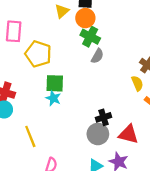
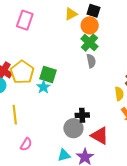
yellow pentagon: (38, 54) -> (22, 72), moved
gray semicircle: (97, 56) -> (91, 61), turned -56

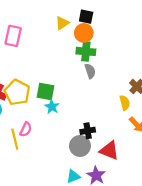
green cross: (89, 43) -> (86, 51), turned -30
cyan star: (43, 87) -> (52, 107), moved
pink semicircle: (26, 144) -> (26, 129), moved

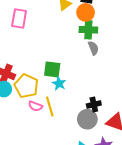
yellow pentagon: (17, 92) -> (26, 86), moved
pink semicircle: (26, 129) -> (35, 106), turned 88
yellow line: (15, 139) -> (50, 107), moved

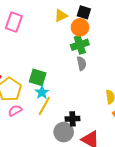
green cross: (88, 30) -> (80, 45), turned -30
pink semicircle: (35, 106) -> (15, 111), turned 120
yellow line: (50, 107) -> (44, 106), moved, turned 36

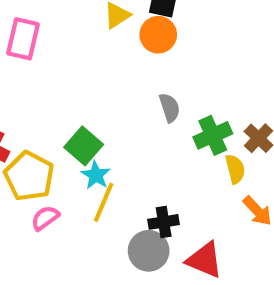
green cross: (80, 45) -> (213, 135), moved
green square: (38, 77) -> (84, 146), turned 30

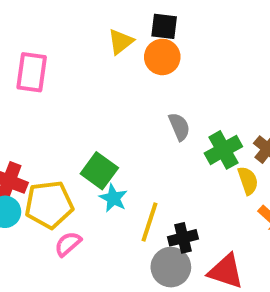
yellow pentagon: (29, 176) -> (49, 205), turned -30
yellow line: (104, 202) -> (149, 222), moved

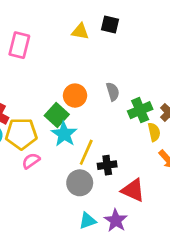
yellow triangle: (121, 42) -> (80, 31), turned 42
orange circle: (162, 57) -> (75, 96), moved
cyan star: (113, 198) -> (64, 134), size x1.4
gray circle: (171, 267) -> (80, 183), moved

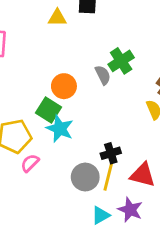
green cross: (140, 110) -> (121, 61), moved
yellow line: (86, 152) -> (108, 177), moved

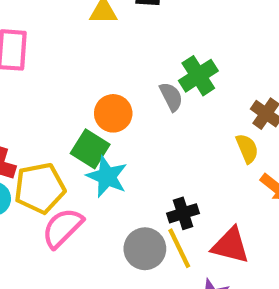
pink semicircle: (30, 163) -> (62, 228), size x1.5
yellow line: (108, 177) -> (179, 248), turned -40

